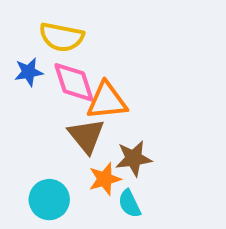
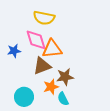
yellow semicircle: (62, 37) -> (44, 18), moved
blue star: (29, 72) -> (14, 51), moved
brown triangle: (86, 136) -> (42, 66), turned 48

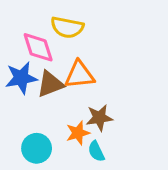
pink diamond: (36, 40) -> (38, 47), moved
blue star: (14, 51) -> (21, 78), size x1.5
brown triangle: (42, 66) -> (50, 84), moved

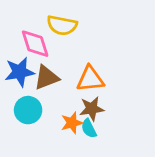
orange triangle: (79, 75) -> (90, 79), moved
cyan circle: (37, 148) -> (28, 110), moved
cyan semicircle: (96, 151) -> (89, 128), moved

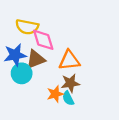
yellow semicircle: (62, 25) -> (27, 27), moved
pink diamond: (35, 44) -> (43, 40), moved
cyan circle: (28, 110) -> (22, 73), moved

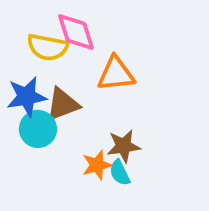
pink diamond: (43, 40) -> (76, 32), moved
orange triangle: (69, 60) -> (116, 74), moved

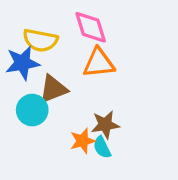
pink diamond: (76, 32) -> (91, 27), moved
blue star: (27, 97) -> (22, 63), moved

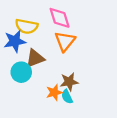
orange triangle: (99, 63) -> (65, 41), turned -45

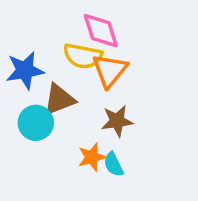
yellow semicircle: (27, 26) -> (83, 56), moved
brown star: (69, 82) -> (117, 121), moved

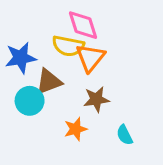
cyan semicircle: (113, 164) -> (125, 135), moved

